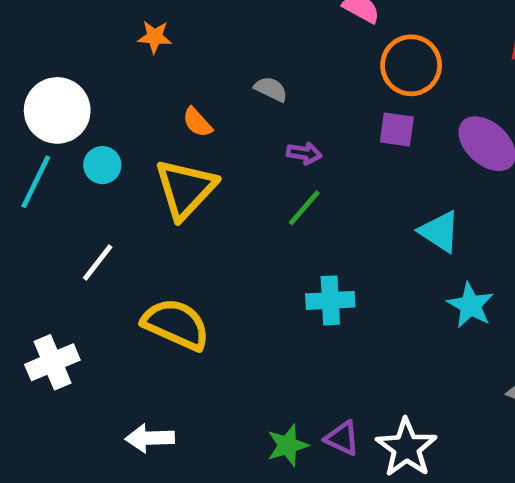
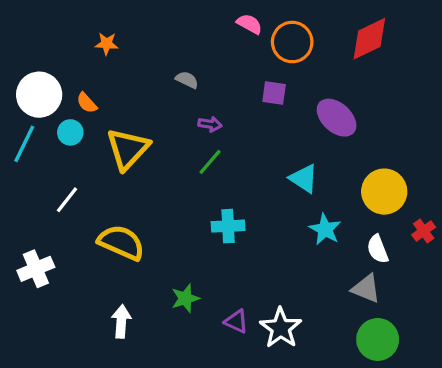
orange circle: (411, 65) -> (292, 42), moved
orange semicircle: (197, 122) -> (87, 103), moved
purple square: (397, 129) -> (274, 93), moved
white arrow: (150, 438) -> (121, 321), moved, turned 96
green star: (288, 445) -> (185, 298), moved

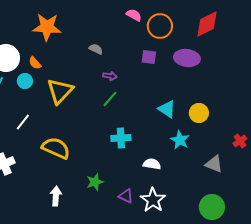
orange star: (106, 44) -> (47, 27), size x2.0
purple ellipse: (337, 118) -> (187, 58), moved, turned -35
yellow circle: (384, 192) -> (199, 113), moved, size x0.7
white semicircle: (378, 249) -> (152, 164), moved, turned 120
gray triangle: (366, 289) -> (214, 164), moved

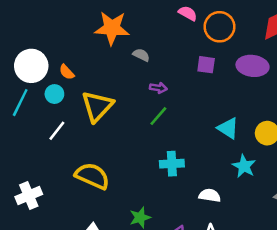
orange star: (47, 27) -> (112, 28), moved
white line: (23, 122) -> (57, 131), moved

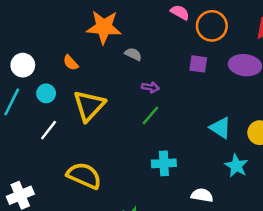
white circle: (31, 66) -> (23, 65), size x0.7
orange semicircle: (67, 72) -> (71, 63), moved

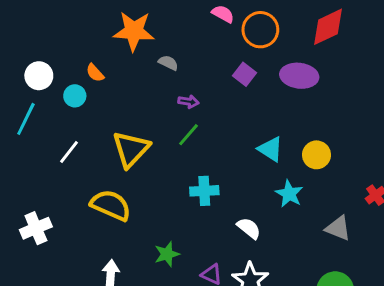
purple square: (198, 64) -> (245, 74), turned 30
cyan circle: (46, 93) -> (75, 96), moved
yellow triangle: (89, 106) -> (131, 149), moved
white semicircle: (202, 195) -> (249, 228), turned 30

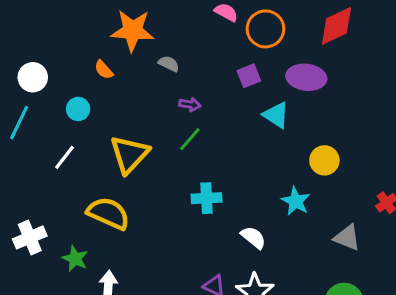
orange semicircle: (95, 73) -> (104, 70), moved
purple square: (245, 74) -> (249, 76), turned 30
cyan circle: (75, 96) -> (78, 109), moved
cyan triangle: (270, 149) -> (276, 115), moved
green star: (167, 254) -> (75, 259), moved, turned -30

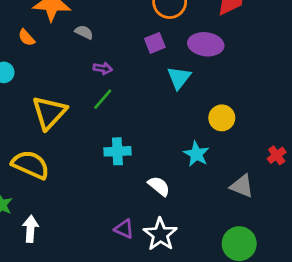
cyan triangle: (276, 115) -> (179, 78), turned 35

